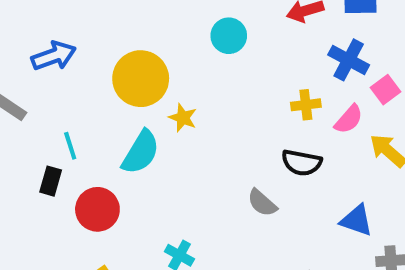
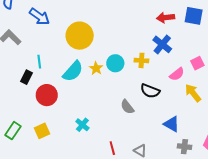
cyan circle: (229, 36) -> (115, 63), moved
blue arrow: (54, 56) -> (39, 17), turned 45
blue cross: (349, 60) -> (162, 44), moved
yellow cross: (306, 105) -> (141, 60), moved
yellow star: (183, 118) -> (96, 68), moved

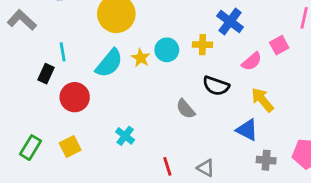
yellow arrow: (193, 93) -> (262, 100), moved

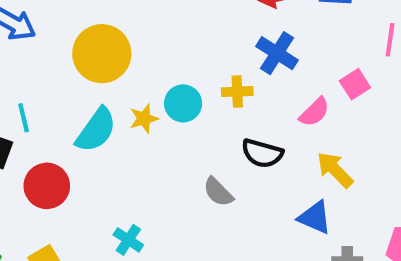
yellow star: (141, 58) -> (144, 119), turned 30

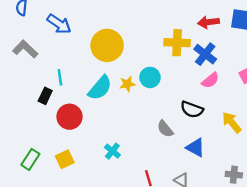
yellow cross: (237, 92) -> (177, 43), moved, size x1.5
pink semicircle: (314, 112) -> (210, 80), moved
blue triangle: (315, 218) -> (195, 147), moved

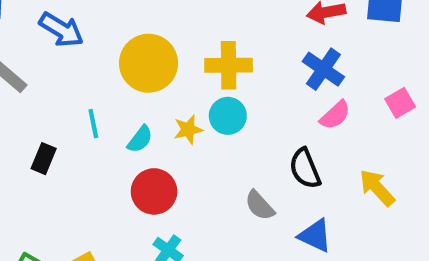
yellow cross: (177, 43) -> (229, 65), moved
cyan line: (60, 77) -> (93, 124), moved
cyan semicircle: (100, 88) -> (140, 139), size x0.6
black semicircle: (192, 109) -> (305, 169), turned 50
red circle: (70, 117) -> (154, 191), moved

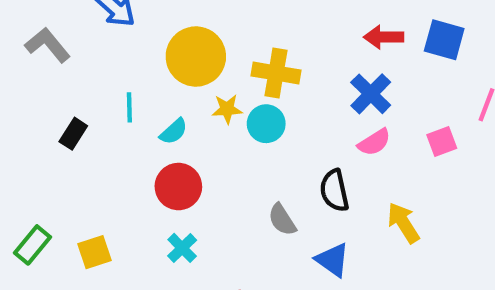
yellow star: (188, 130) -> (227, 109), moved

